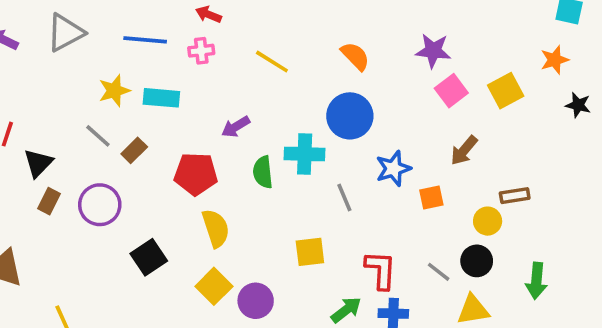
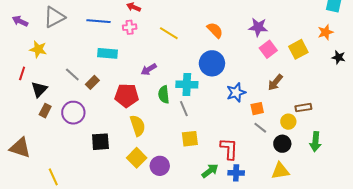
yellow star: (114, 91) -> (38, 49), moved, turned 30
gray line: (344, 197) -> (184, 109), moved
black square: (149, 257) -> (100, 142), turned 30
gray line: (439, 272) -> (260, 128), moved
green arrow: (536, 281) -> (315, 142), moved

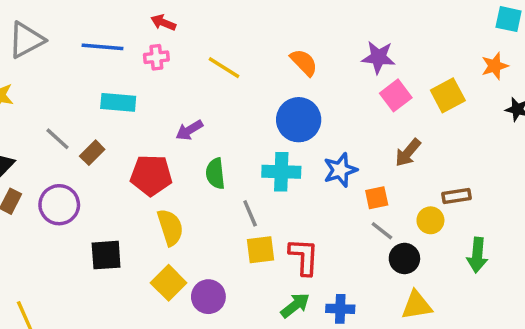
cyan cross: (187, 84) -> (281, 172), moved
gray line: (184, 109) -> (250, 213), moved
black circle: (282, 144) -> (404, 258), moved
red L-shape: (229, 149) -> (304, 257), moved

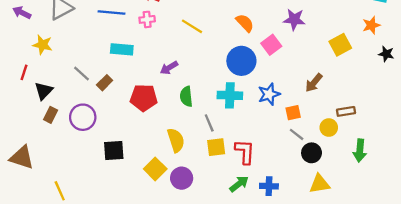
pink square: (396, 95) -> (271, 45), moved
yellow semicircle: (170, 227) -> (176, 140), moved

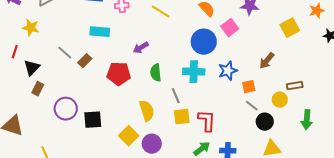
purple circle: (83, 117) -> (66, 109), moved

